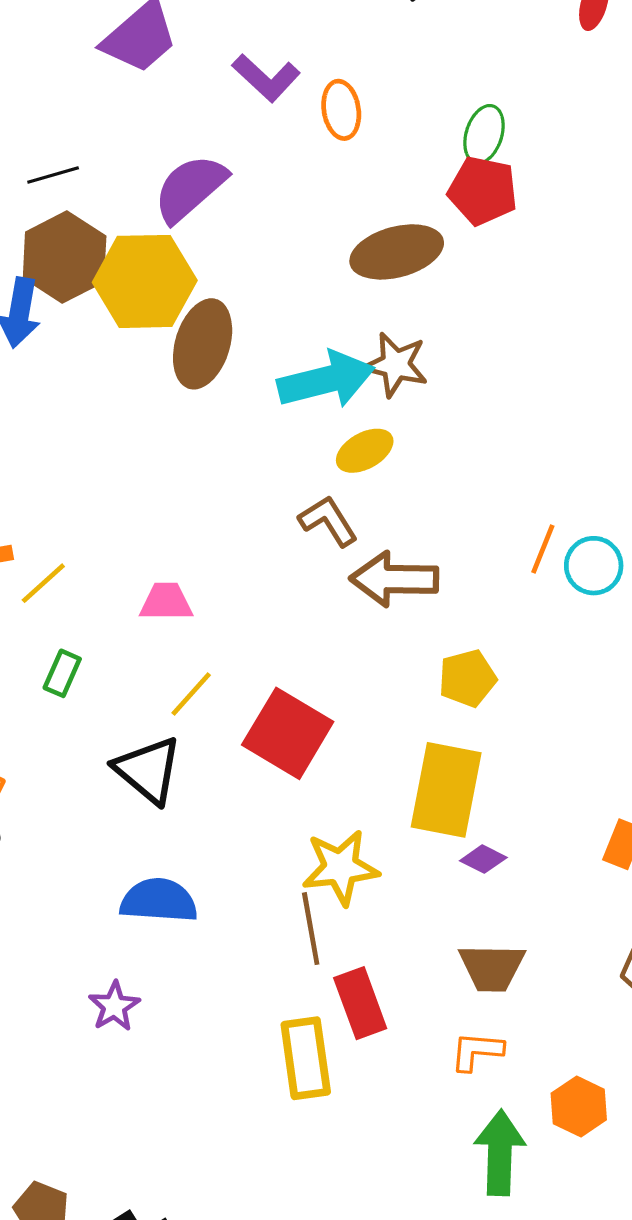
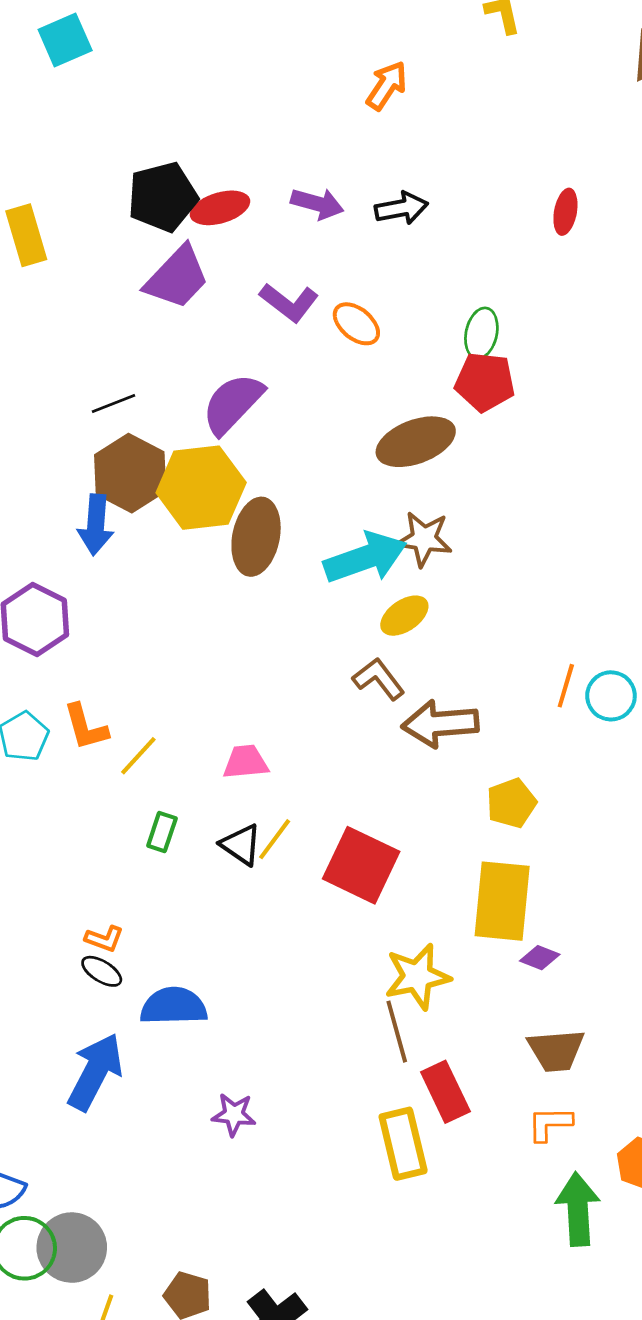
orange ellipse: (341, 110) -> (356, 324), turned -36
black triangle: (148, 770) -> (241, 845), moved, size x0.7
blue semicircle: (159, 901) -> (174, 1006), moved
purple star: (114, 1006) -> (234, 1115), turned -30

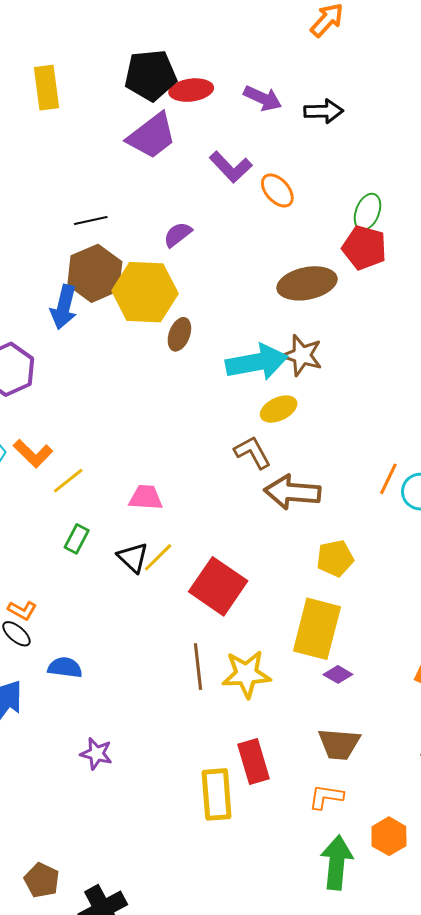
purple semicircle: (233, 404) -> (178, 234), size x0.6
brown ellipse: (256, 537) -> (179, 334), size x0.6
orange L-shape: (86, 727) -> (33, 453), turned -39
blue semicircle: (174, 1006) -> (65, 667), size x0.7
brown line: (397, 1032) -> (198, 667), moved

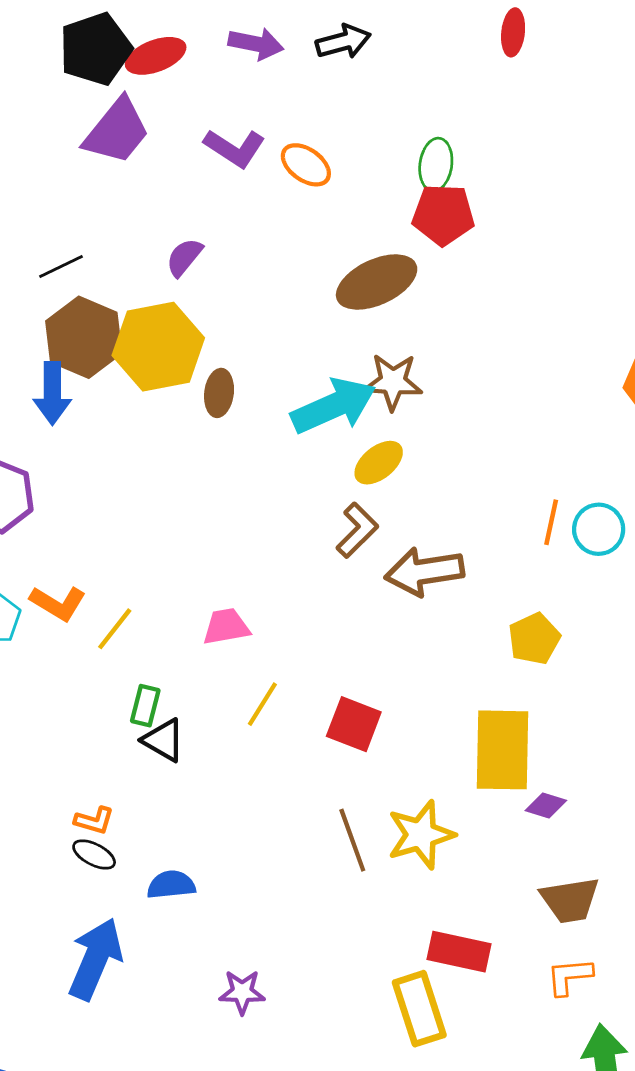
brown L-shape: (253, 452) -> (357, 530), turned 87
black triangle: (133, 557) -> (164, 740), moved
yellow pentagon: (335, 558) -> (534, 639), moved
red square: (218, 586) -> (354, 724), size x0.7
red rectangle: (254, 761) -> (459, 952), turned -48

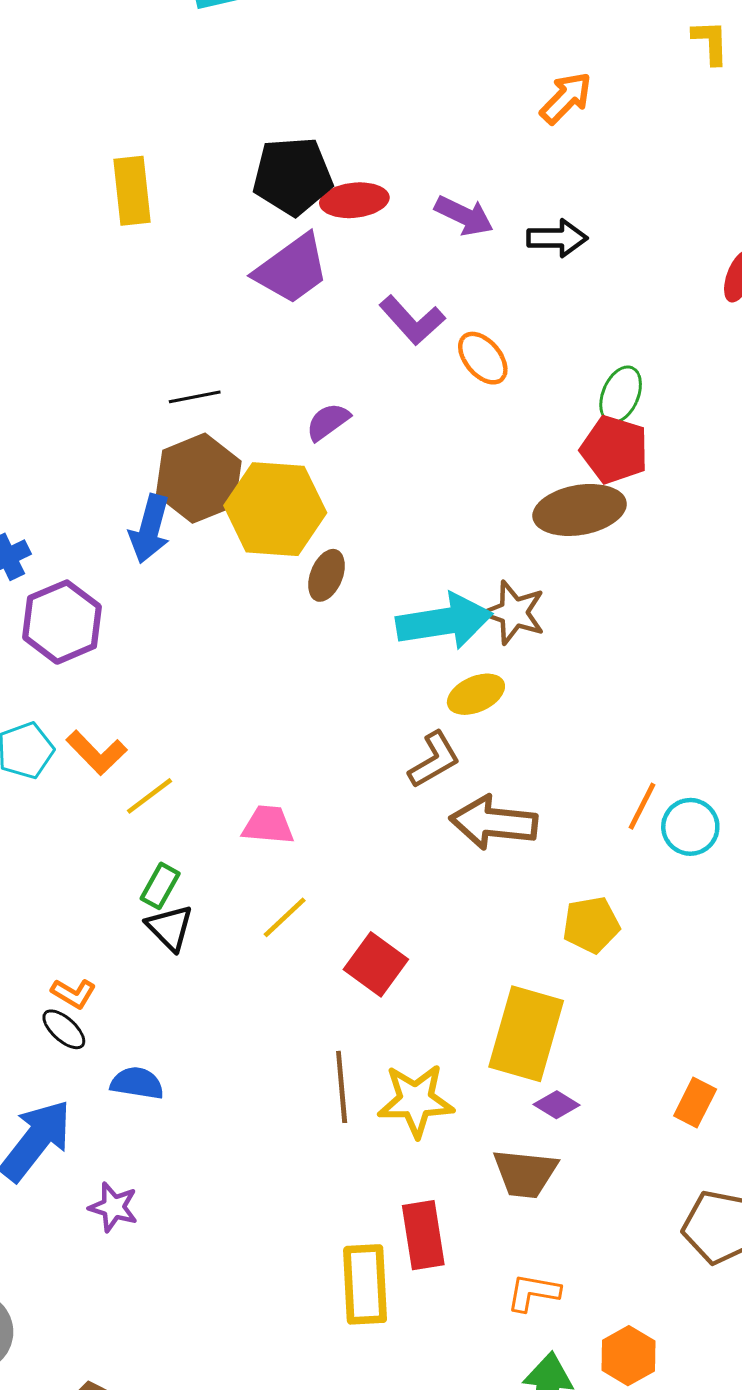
brown ellipse: (377, 282) -> (580, 510), moved
brown trapezoid: (570, 900) -> (525, 1173), moved
red rectangle: (459, 952) -> (423, 1235), turned 54
purple star: (242, 992) -> (113, 1207), moved

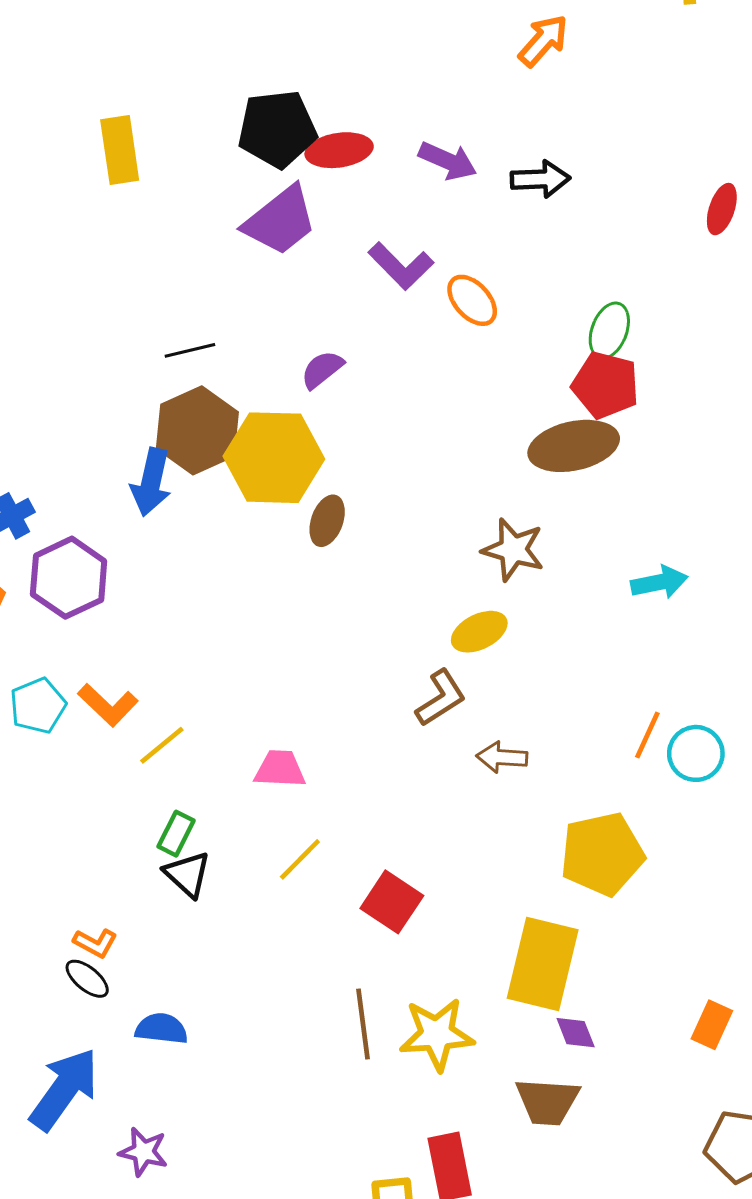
cyan arrow: (444, 621) -> (659, 582), moved, size x0.6
brown arrow: (494, 823) -> (502, 757), size x0.6
yellow pentagon: (591, 925) -> (602, 854), size x1.5
purple diamond: (557, 1105) -> (576, 1033), turned 39

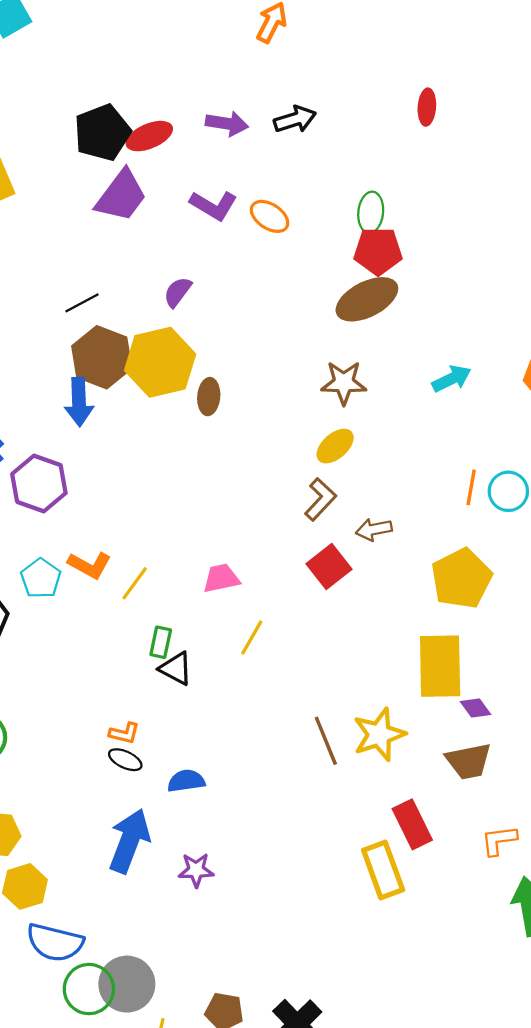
red square: (392, 902) -> (329, 567), moved, turned 33

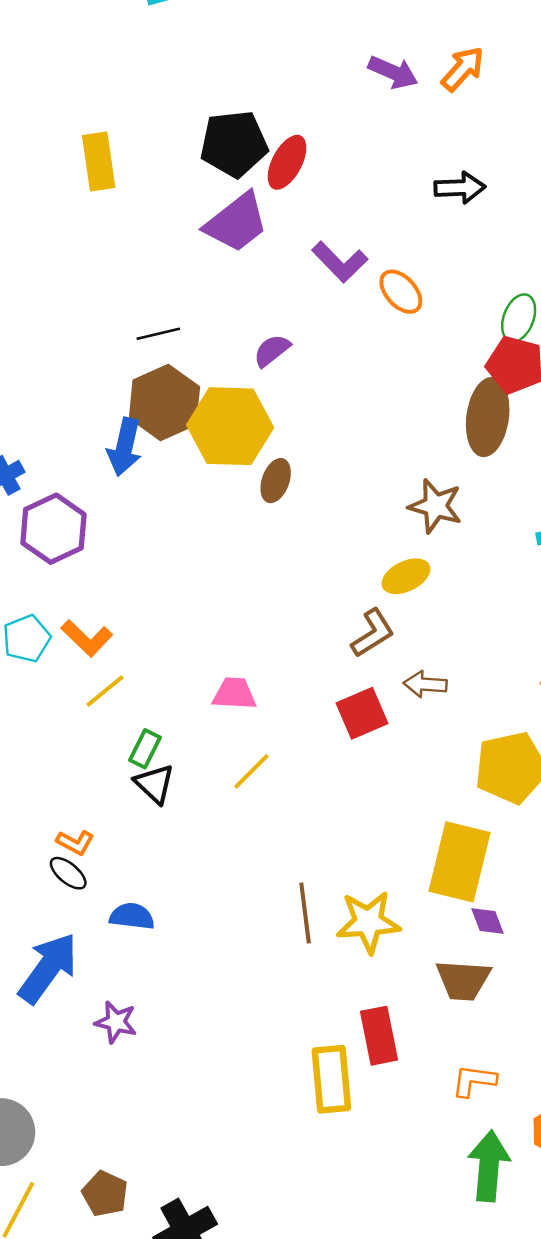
purple arrow: (227, 124) -> (393, 72), moved
red ellipse: (149, 136) -> (287, 162), turned -54
brown ellipse: (367, 299) -> (488, 417), turned -70
yellow line: (135, 583) -> (105, 691), moved

